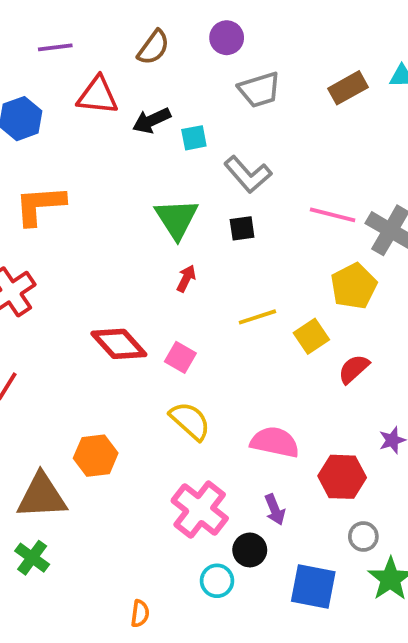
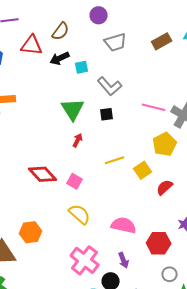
brown semicircle: (153, 47) -> (61, 31), moved

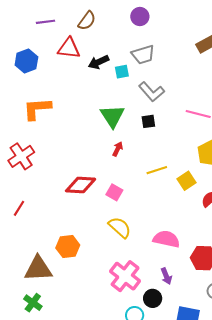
brown semicircle: (61, 31) -> (87, 21), moved
gray trapezoid: (116, 42) -> (143, 55), moved
red diamond: (43, 174) -> (81, 185), turned -44

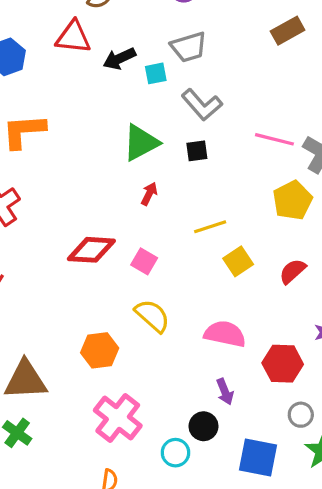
green triangle: (112, 116) -> (141, 143), turned 35
yellow square: (187, 181) -> (238, 261), moved
orange hexagon: (68, 246) -> (100, 350), moved
pink cross: (125, 276) -> (118, 418), moved

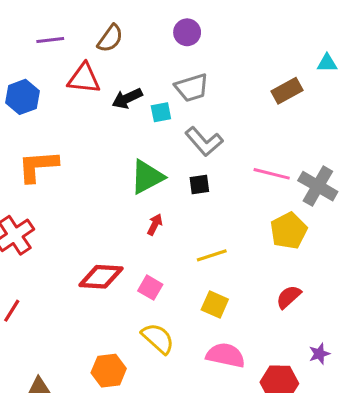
brown rectangle: (288, 31) -> (287, 91), moved
yellow square: (238, 261) -> (215, 305), moved, turned -32

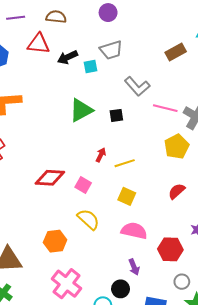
brown semicircle: (110, 38) -> (56, 17), turned -120
gray L-shape: (204, 141) -> (137, 86), moved
red arrow: (155, 225) -> (101, 155), moved

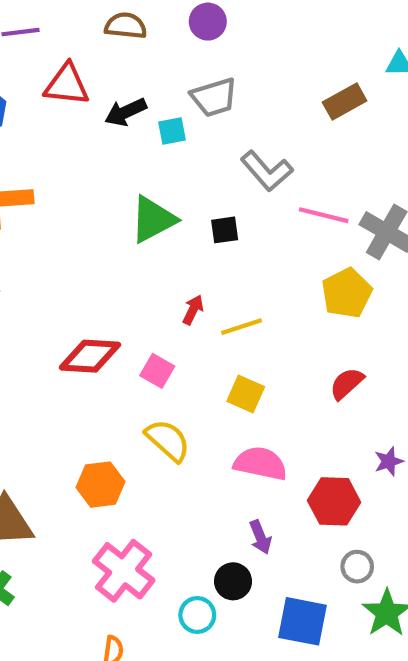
brown semicircle: (56, 17) -> (126, 26), moved

